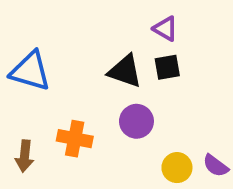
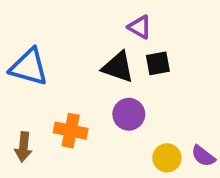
purple triangle: (165, 29) -> (140, 27), moved

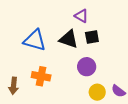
blue triangle: (29, 67) -> (35, 40), moved
purple circle: (129, 114) -> (87, 67), moved

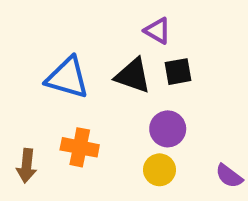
yellow circle: (97, 92) -> (159, 170), moved

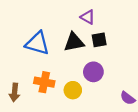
black triangle: (133, 76) -> (74, 42), turned -30
yellow circle: (159, 170) -> (73, 90), moved

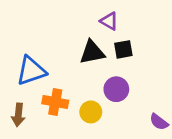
blue triangle: (37, 43) -> (31, 71), moved, turned -35

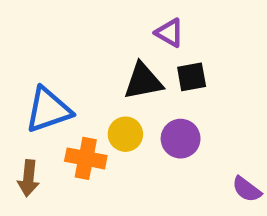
yellow circle: (91, 112) -> (125, 134), moved

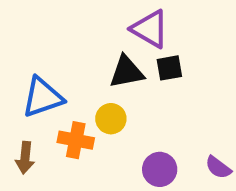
purple triangle: (170, 33) -> (150, 29), size x1.5
purple circle: (181, 139) -> (160, 169), moved

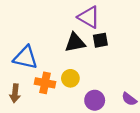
blue triangle: (43, 97) -> (25, 58), turned 32
yellow circle: (111, 119) -> (70, 78), moved

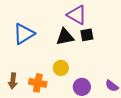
blue triangle: (25, 58) -> (24, 34), moved, turned -45
orange cross: (45, 83) -> (38, 83), moved

